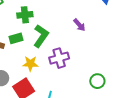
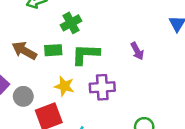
green cross: (25, 15) -> (71, 23), turned -35
green L-shape: (41, 36) -> (85, 54), turned -135

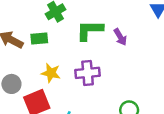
green L-shape: (85, 54) -> (90, 30), moved

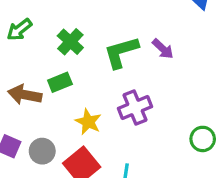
yellow star: (51, 73) -> (88, 122), turned 30

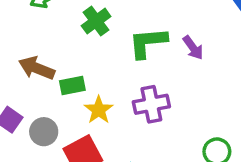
green rectangle: (60, 82) -> (72, 85), moved

